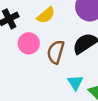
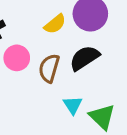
yellow semicircle: (46, 15) -> (55, 24), moved

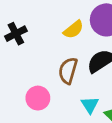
pink circle: (17, 58) -> (38, 98), moved

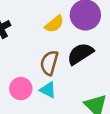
cyan triangle: (90, 105) -> (48, 90), moved, turned -30

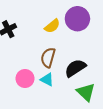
black semicircle: (80, 54) -> (75, 68), moved

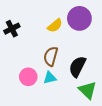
black semicircle: (75, 68) -> (77, 67), turned -30
cyan triangle: (47, 80) -> (50, 78), turned -40

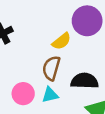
yellow semicircle: (55, 26) -> (62, 41), moved
black semicircle: (77, 67) -> (85, 81), turned 65

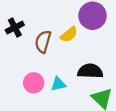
brown semicircle: (51, 68) -> (43, 42), moved

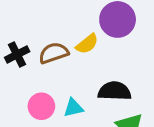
black cross: (15, 27) -> (17, 55), moved
brown semicircle: (43, 42) -> (54, 53), turned 55

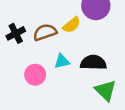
cyan triangle: (73, 108) -> (62, 61), moved

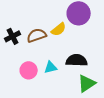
cyan triangle: (62, 61) -> (51, 67), moved
green triangle: (106, 90) -> (87, 83), turned 42

